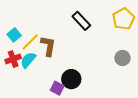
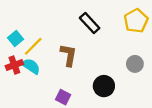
brown L-shape: (48, 46) -> (69, 55), moved
cyan semicircle: (28, 60) -> (31, 66), turned 84
black circle: (71, 79) -> (104, 86), moved

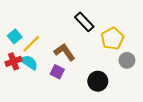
yellow pentagon: (136, 21) -> (112, 38), moved
brown L-shape: (69, 55) -> (64, 52), turned -45
purple square: (63, 97) -> (57, 72), moved

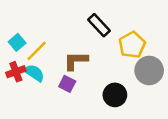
brown L-shape: (64, 52) -> (76, 61), turned -55
gray circle: (127, 60) -> (149, 70), size x1.5

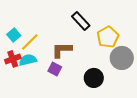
cyan semicircle: (34, 73) -> (28, 60), turned -48

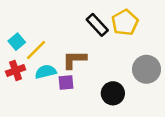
yellow pentagon: (108, 37) -> (125, 22), moved
cyan semicircle: (28, 60) -> (46, 72), moved
purple square: (55, 69) -> (66, 83), turned -32

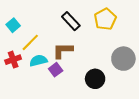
black rectangle: (97, 25) -> (71, 21), moved
cyan square: (17, 42) -> (13, 25), moved
purple square: (66, 83) -> (56, 70), turned -32

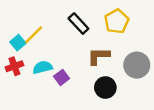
cyan square: (13, 25) -> (18, 43), moved
yellow line: (30, 42) -> (34, 35), moved
brown L-shape: (63, 50) -> (99, 56), moved

